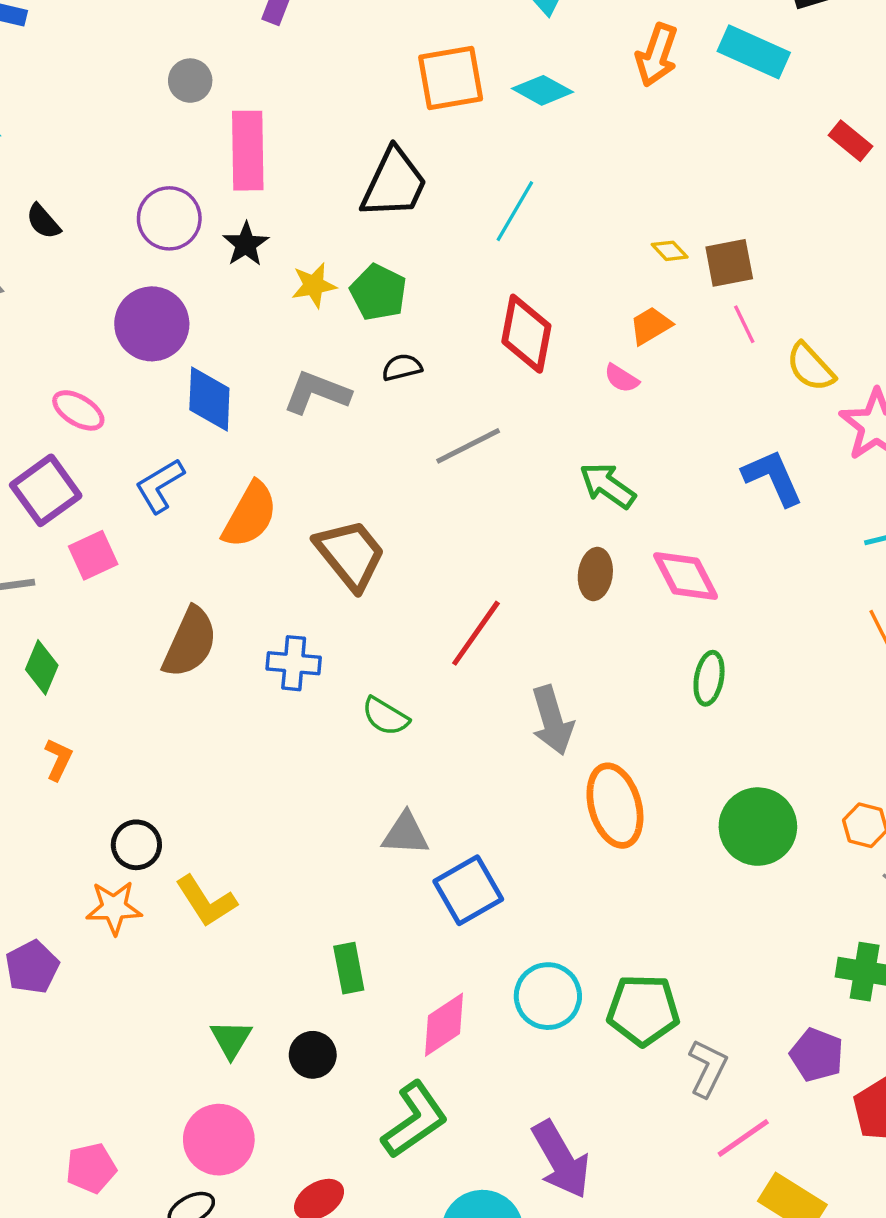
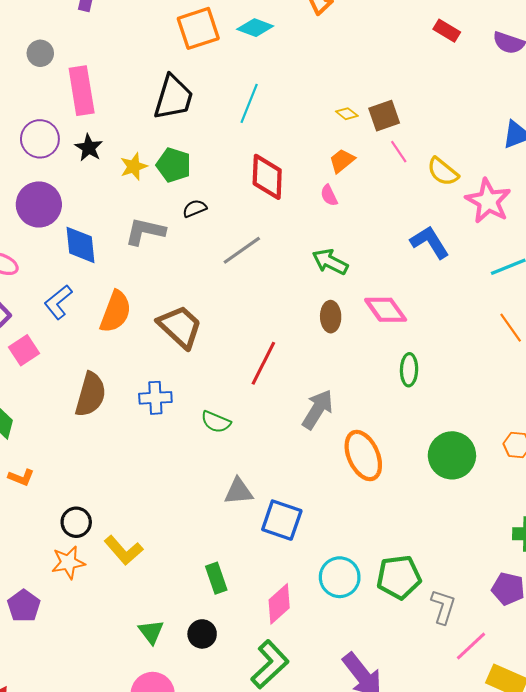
pink semicircle: (622, 378) -> (329, 195), turned 40
gray arrow: (552, 720) -> (318, 409), turned -123
orange L-shape: (58, 759) -> (21, 477), turned 95
blue square: (468, 890) -> (282, 520), turned -33

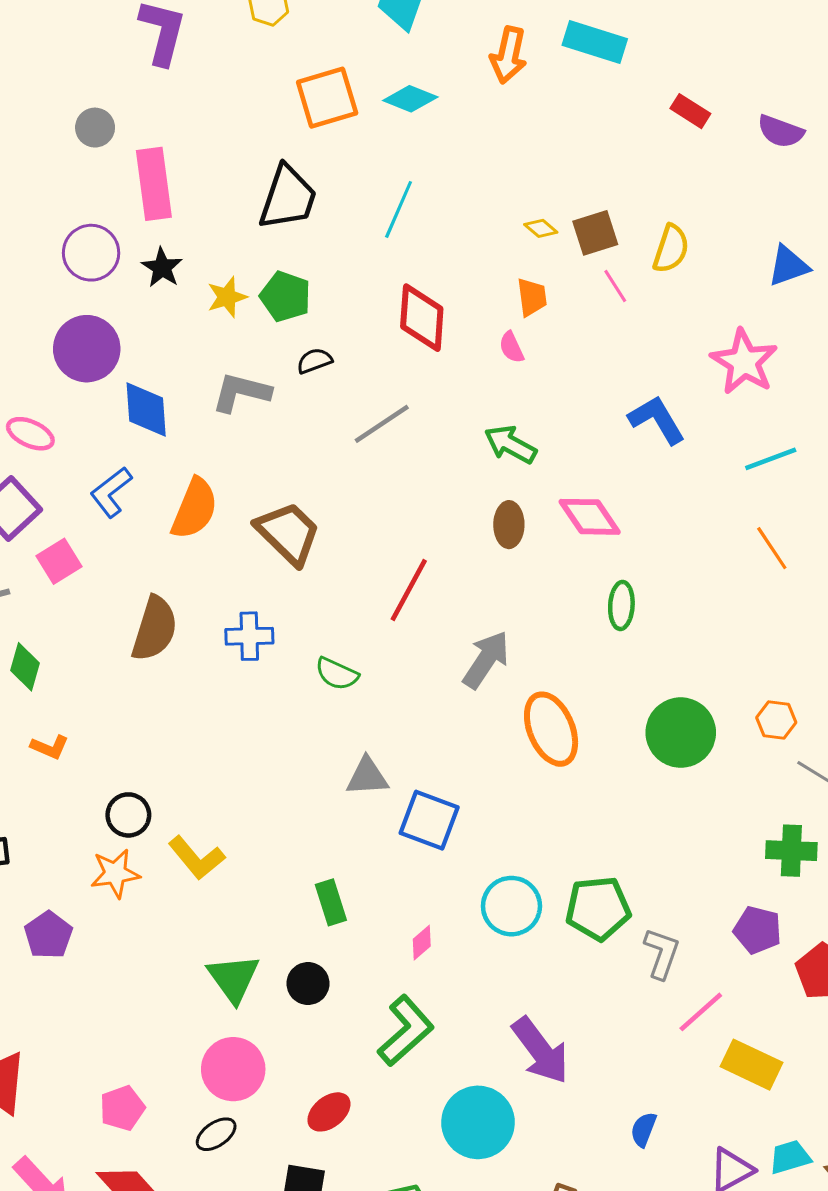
orange trapezoid: (342, 161) -> (532, 297), turned 120
yellow semicircle: (443, 172) -> (671, 249), moved, turned -112
pink diamond: (279, 604) -> (422, 943), size x0.6
green triangle: (151, 632) -> (233, 978), size x1.4

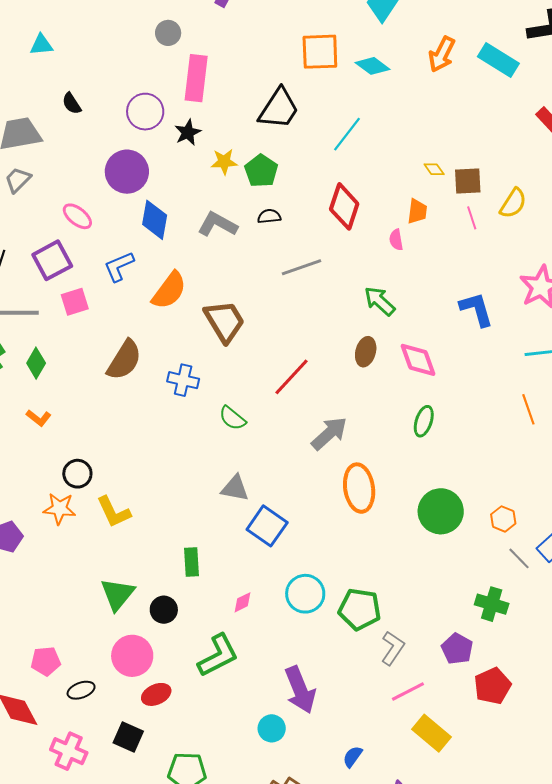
pink circle: (233, 1069) -> (132, 656), moved
pink pentagon: (122, 1108) -> (46, 661), moved
cyan circle: (478, 1122) -> (272, 728), moved, size x0.6

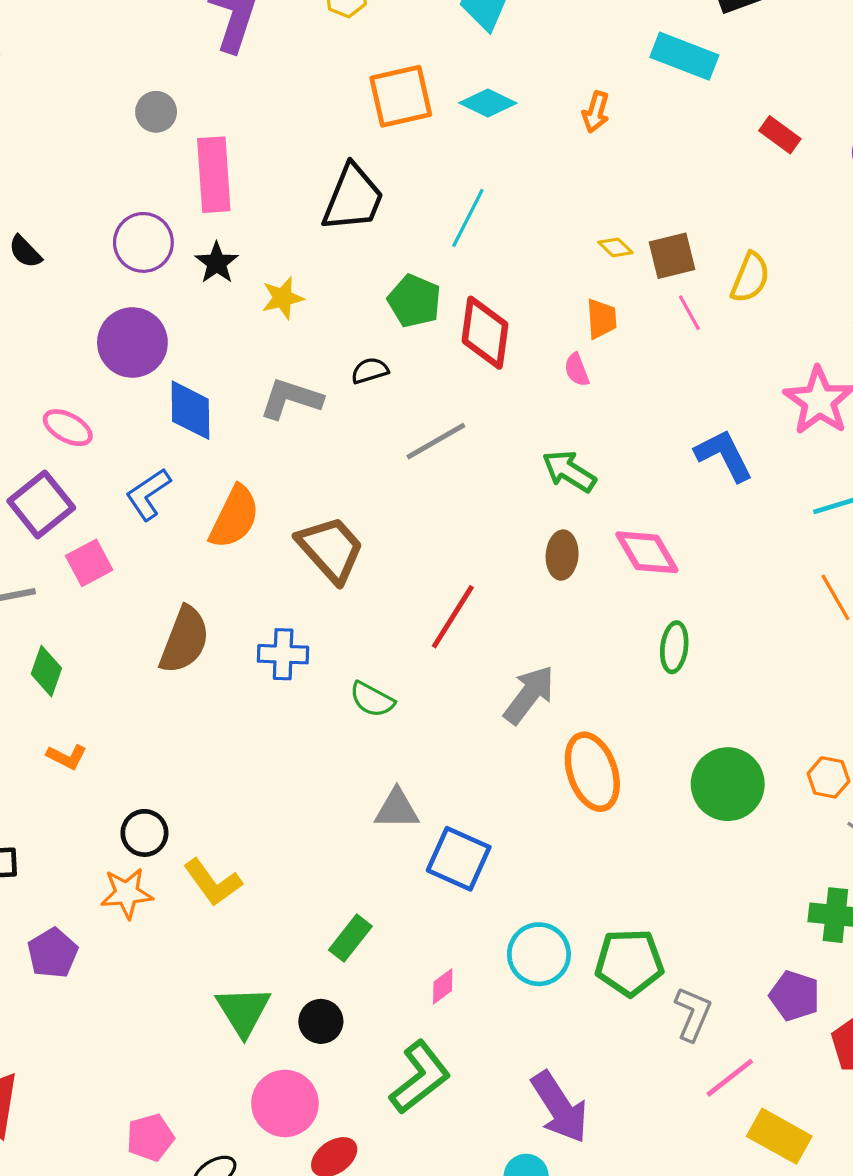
orange arrow: (442, 54) -> (596, 112), moved, size x0.7
green pentagon: (261, 171) -> (414, 301), moved
green rectangle: (191, 562) -> (350, 938), turned 52

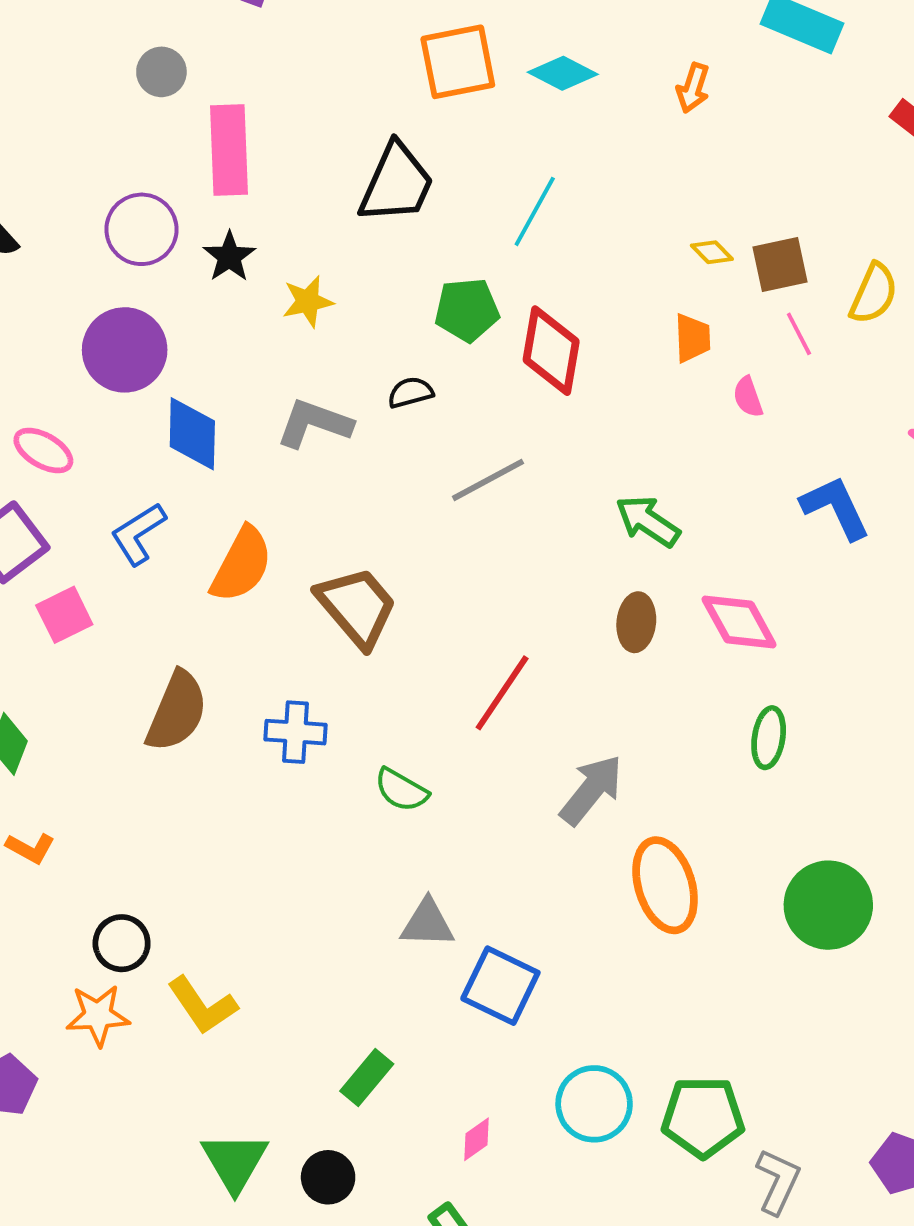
green pentagon: (414, 301) -> (467, 310), turned -30
pink semicircle: (577, 370) -> (748, 397), moved

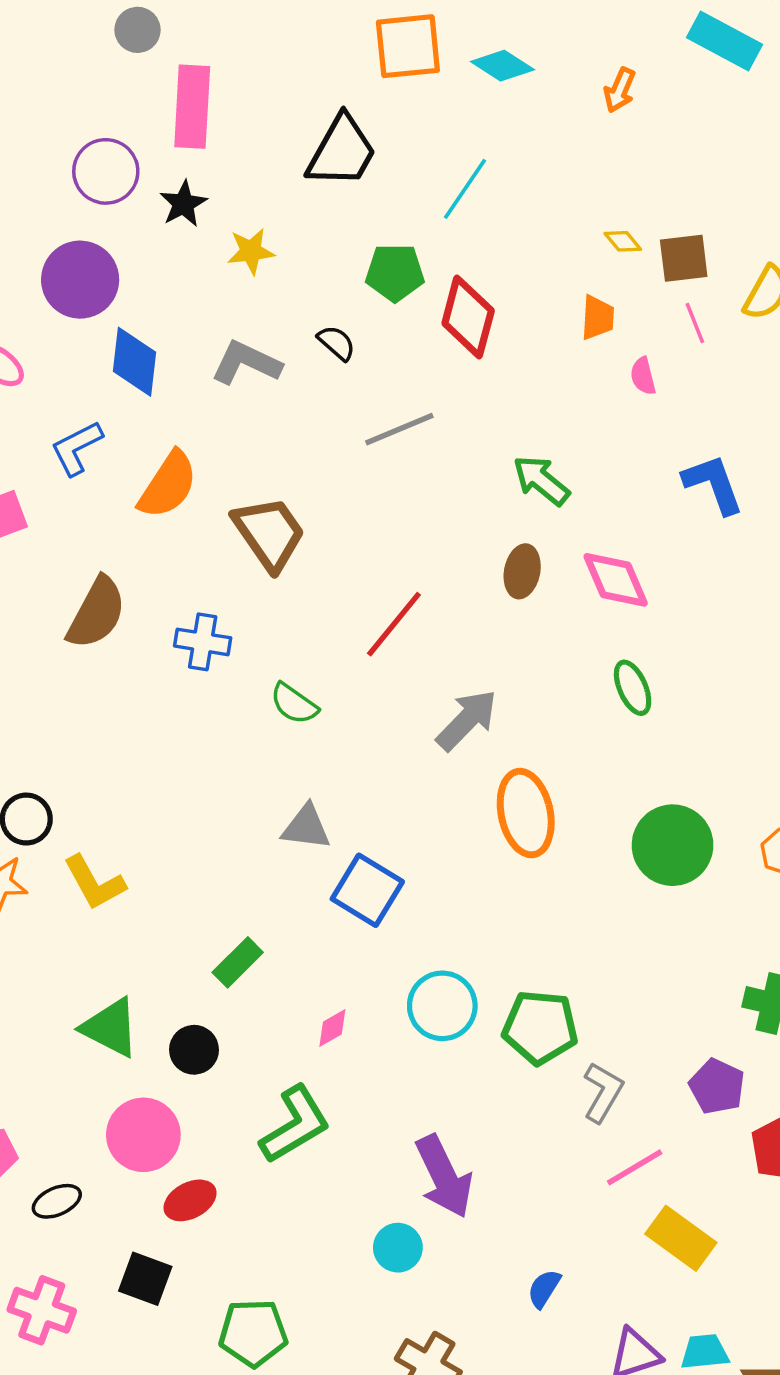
black semicircle: (410, 392) -> (336, 343), turned 51
green ellipse: (769, 738) -> (633, 688), turned -38
green triangle: (235, 1162) -> (110, 1028), turned -38

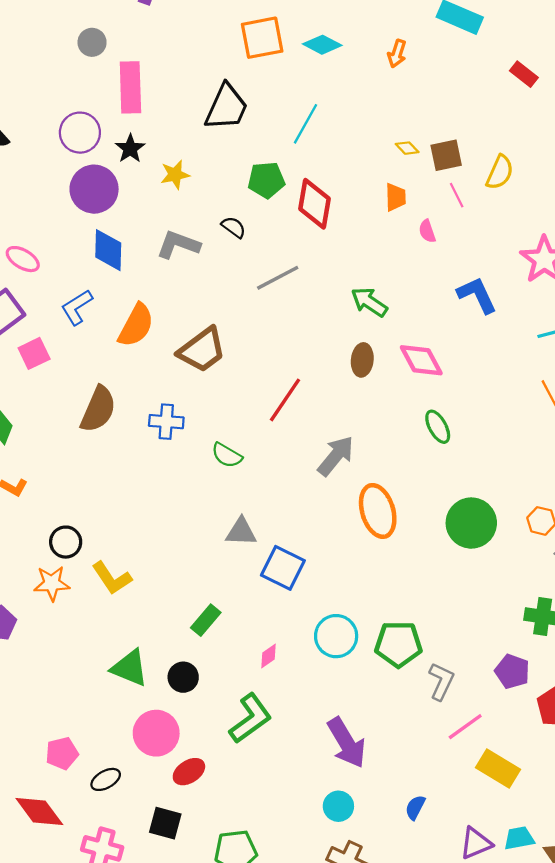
purple circle: (80, 280) -> (94, 189), moved
brown trapezoid: (269, 533) -> (202, 350), turned 93
cyan circle: (398, 1248) -> (338, 806), moved

